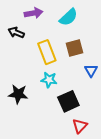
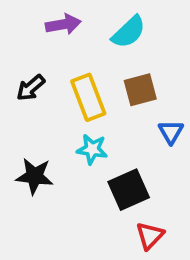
black arrow: (16, 33) -> (31, 88), moved, turned -63

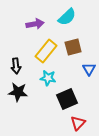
purple arrow: (63, 24) -> (35, 24), moved
black arrow: (31, 88) -> (16, 66), moved, turned -56
yellow rectangle: (88, 97) -> (46, 51), turned 60

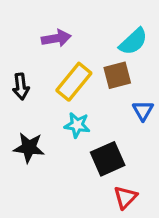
cyan semicircle: (67, 17) -> (133, 42), moved
black arrow: (16, 66) -> (21, 87), moved

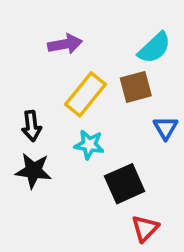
black arrow: (21, 87) -> (32, 126), moved

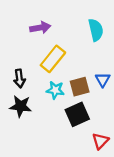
cyan semicircle: (154, 48) -> (96, 30), turned -60
brown square: (136, 87) -> (80, 87), moved
red triangle: (145, 228) -> (100, 141), moved

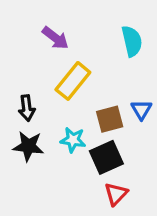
purple arrow: (40, 28) -> (55, 38), turned 48
cyan star: (55, 90) -> (73, 140), moved
red triangle: (100, 141) -> (116, 194), moved

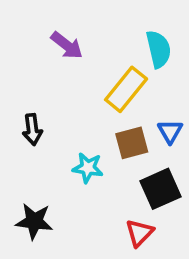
yellow rectangle: (73, 81) -> (126, 89), moved
black star: (28, 146) -> (34, 221), moved
black square: (106, 157) -> (160, 189), moved

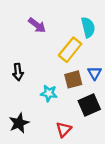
black star: (34, 221) -> (19, 123), turned -30
red triangle: (139, 233) -> (64, 129), moved

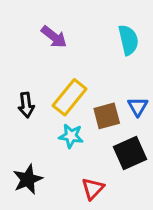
yellow rectangle: (70, 50) -> (70, 97), moved

